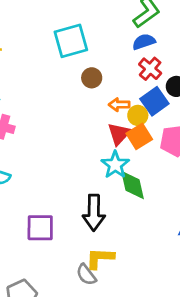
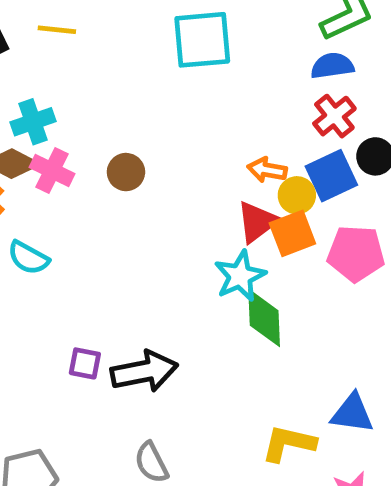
brown circle: (92, 78) -> (126, 172), moved
black arrow: (94, 213) -> (144, 371), moved, turned -112
purple square: (40, 228) -> (85, 363), size x0.6
yellow L-shape: (100, 258) -> (289, 443), moved

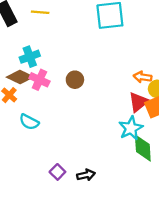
purple square: (85, 363) -> (57, 172), turned 35
black arrow: (144, 371) -> (86, 175), size x0.6

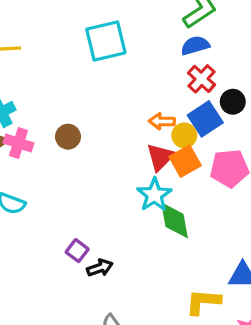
purple square: (57, 172) -> (77, 251), moved

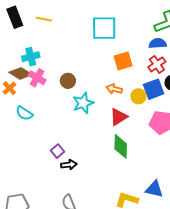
orange arrow: (162, 121) -> (114, 89), moved
red triangle: (160, 157) -> (119, 117), moved
orange square: (185, 161) -> (123, 61), moved
cyan star: (154, 195) -> (83, 103), moved

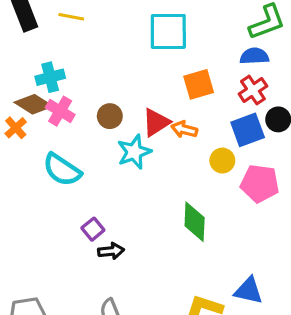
yellow circle: (138, 96) -> (222, 161), moved
cyan semicircle: (24, 113) -> (62, 170), moved, size x1.4
red triangle: (119, 117) -> (156, 122), moved

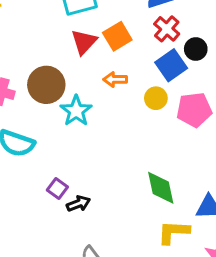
brown circle: (110, 116) -> (46, 85), size x1.6
red triangle: (156, 122) -> (84, 42), moved
green diamond: (195, 222) -> (161, 188), moved

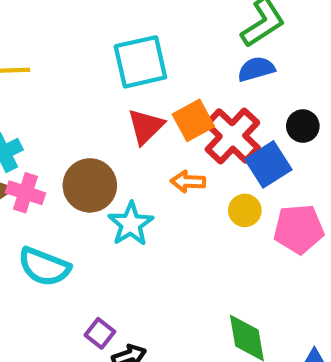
red cross: (167, 29) -> (232, 136), moved, size x1.5
black circle: (196, 49) -> (303, 126), moved

